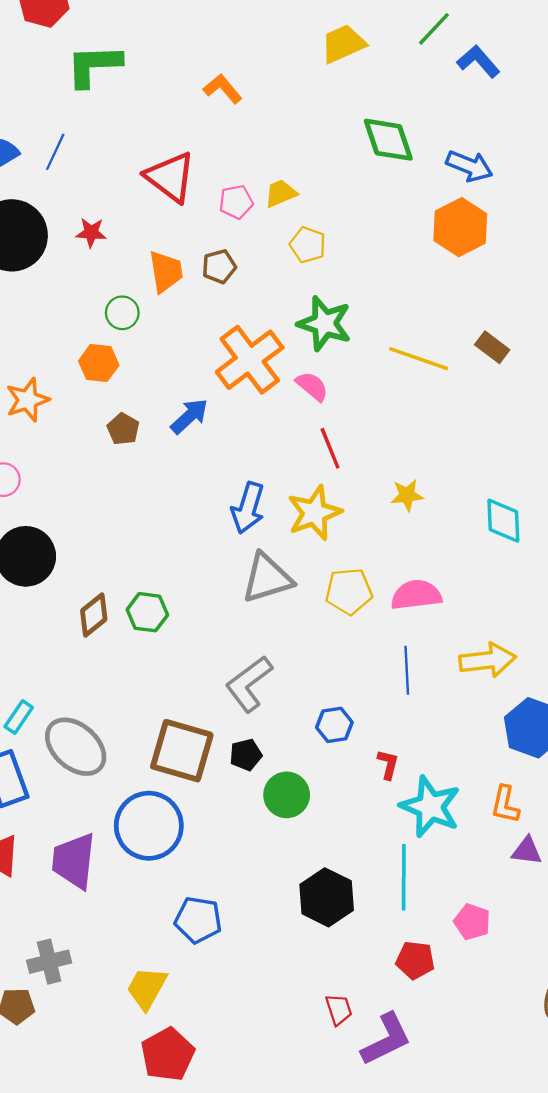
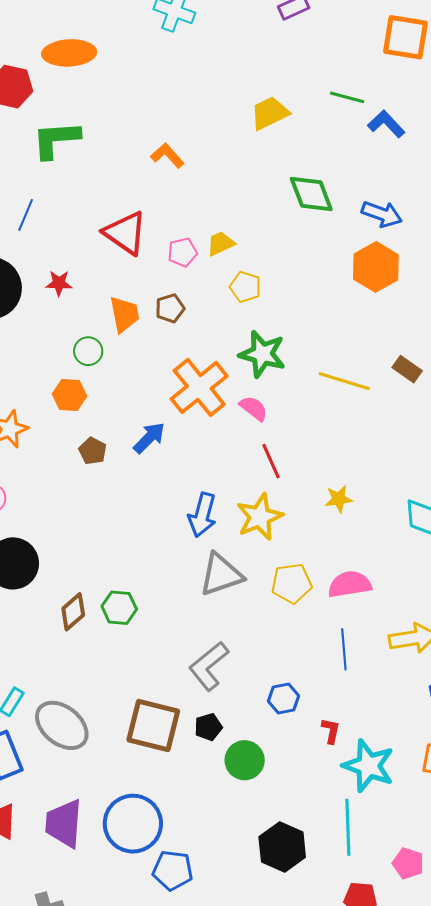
green line: (434, 29) -> (347, 97), turned 64
blue circle: (149, 826) -> (133, 824), moved

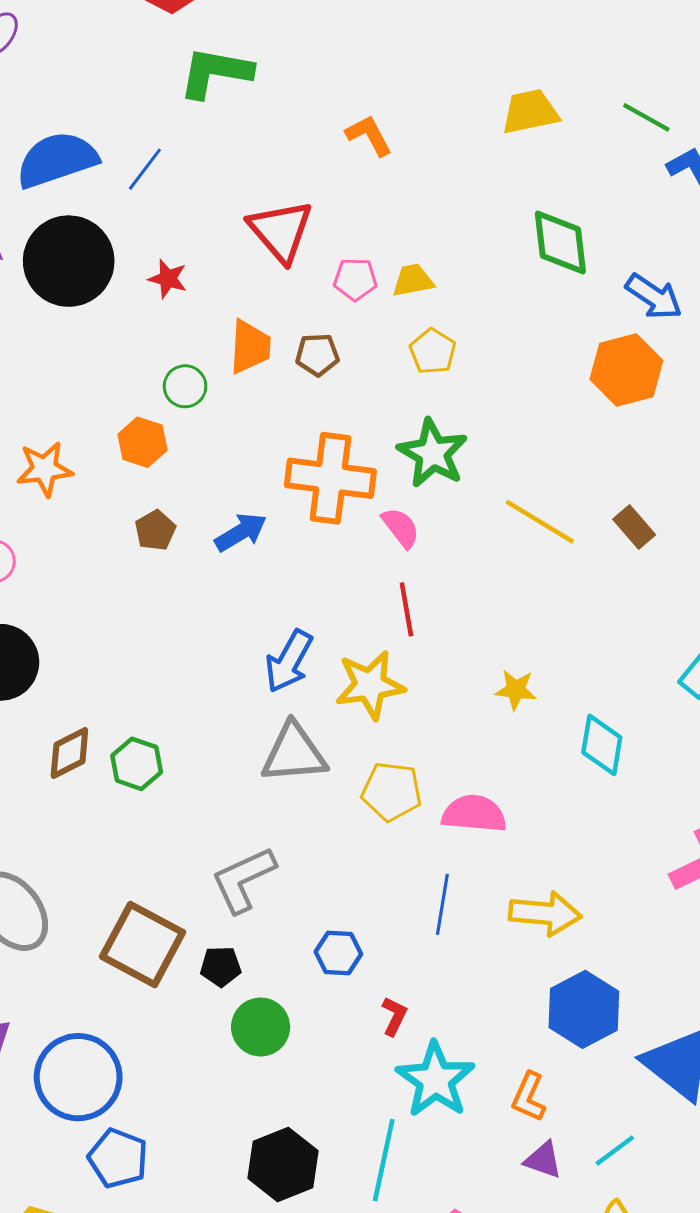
orange cross: (199, 387) -> (330, 478), turned 32
yellow star: (339, 499) -> (516, 690), moved

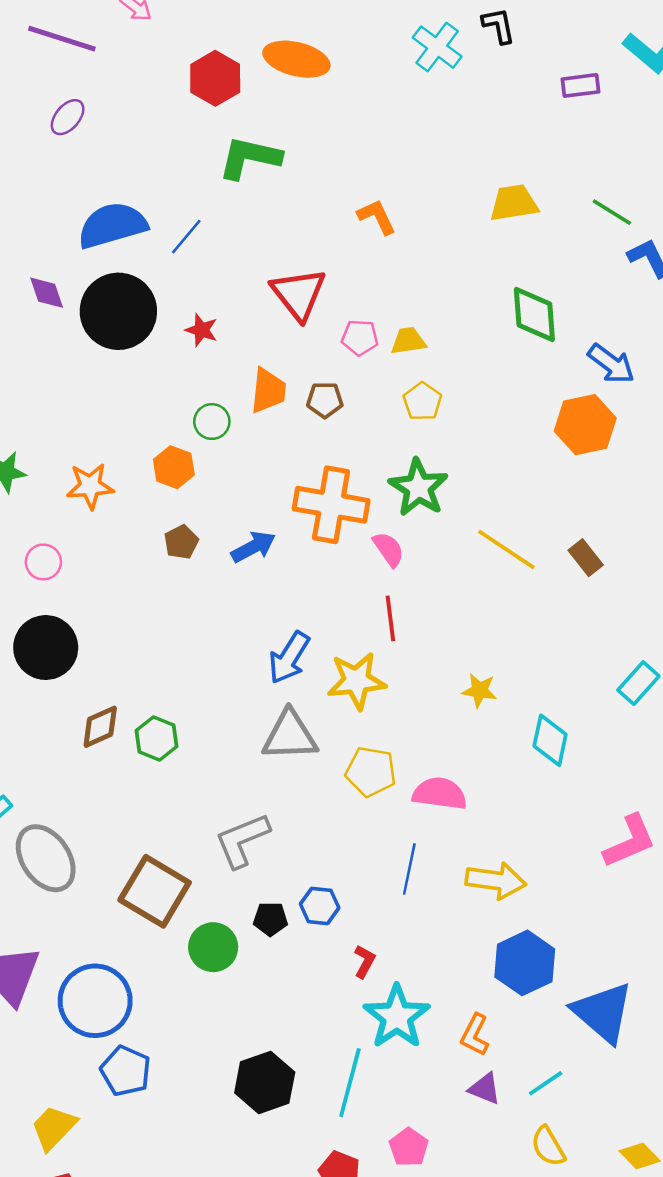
black pentagon: (221, 966) -> (270, 919), moved
green circle: (261, 1027) -> (213, 947), moved

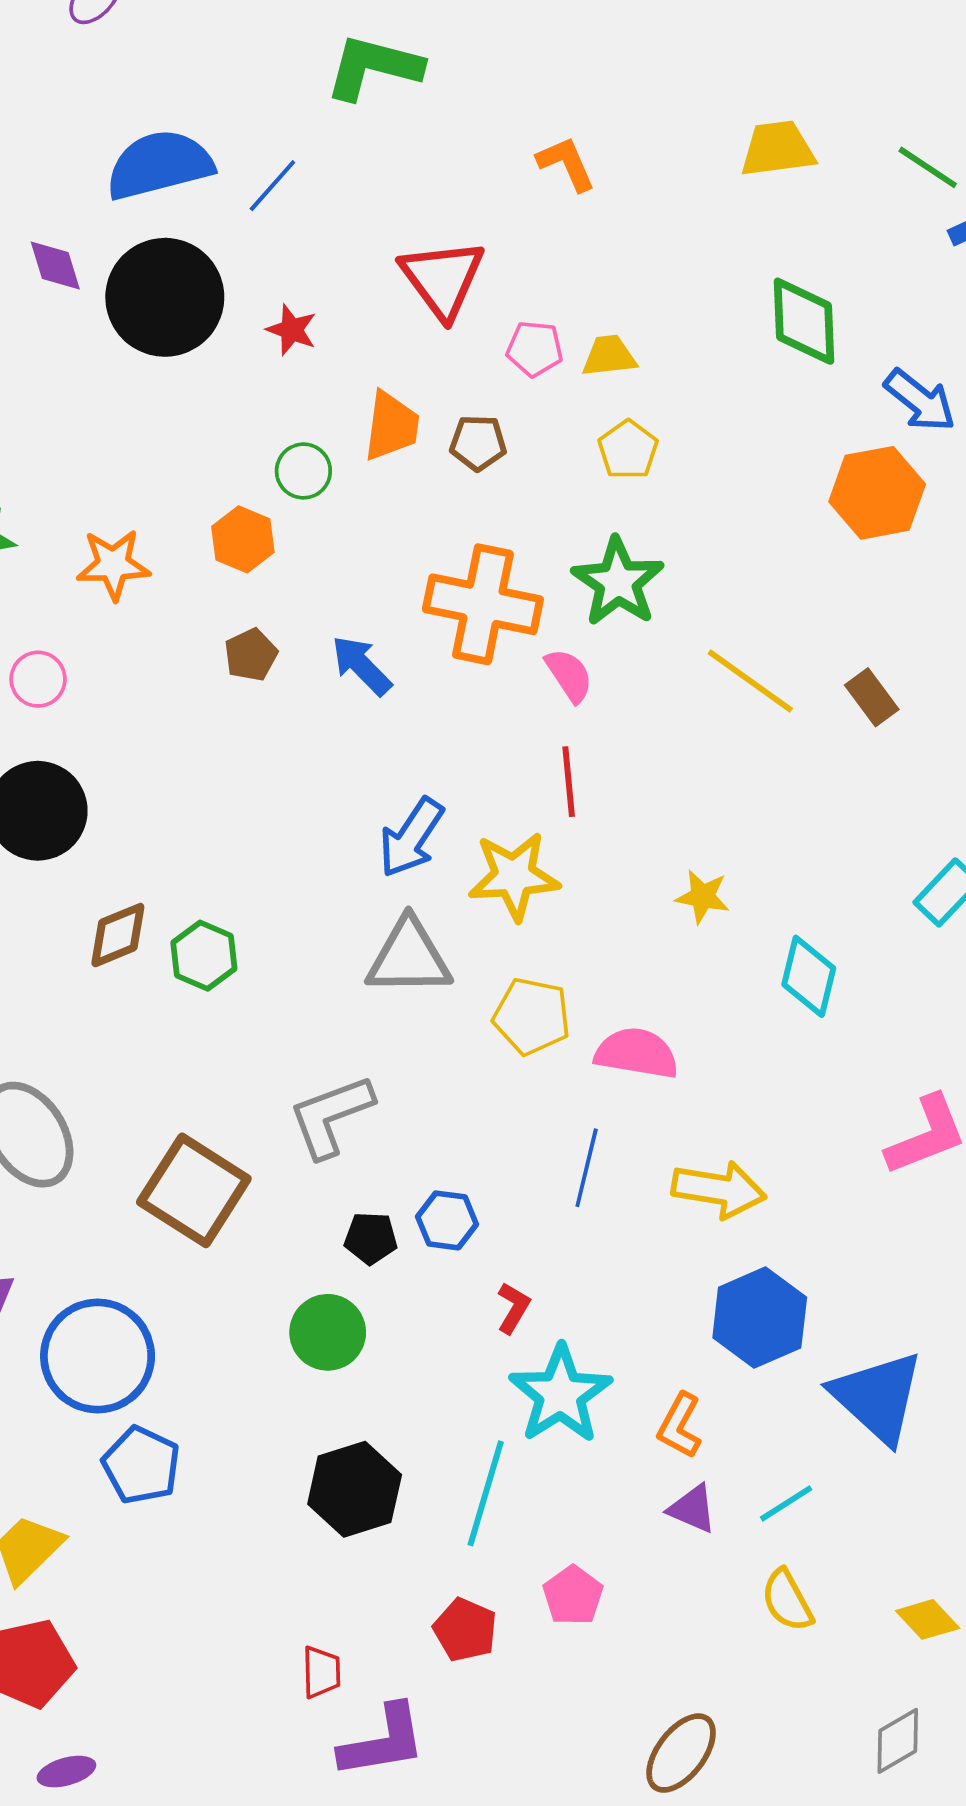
blue arrow: (253, 547) -> (361, 666), turned -108
green circle: (213, 947) -> (328, 1332), moved

